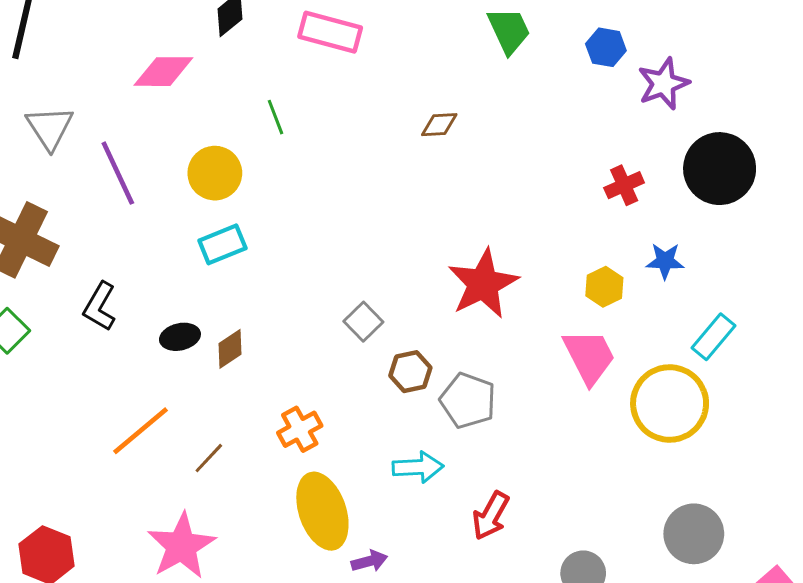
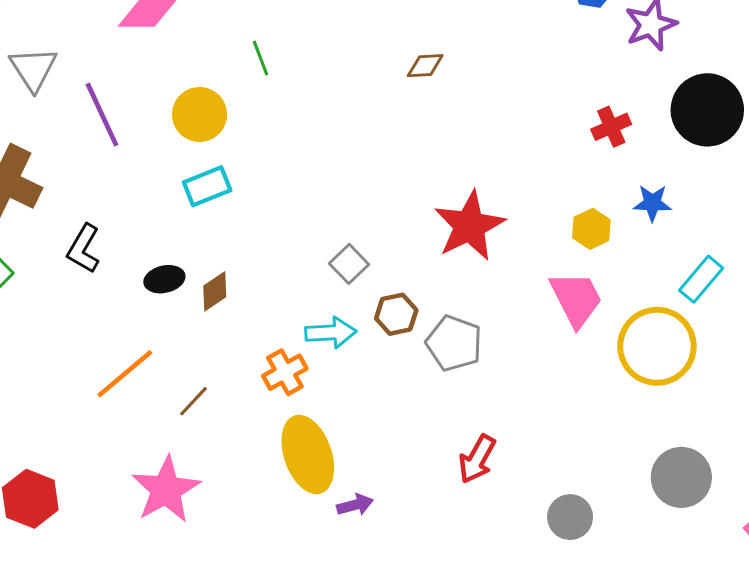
cyan arrow: (418, 467) -> (331, 333), moved

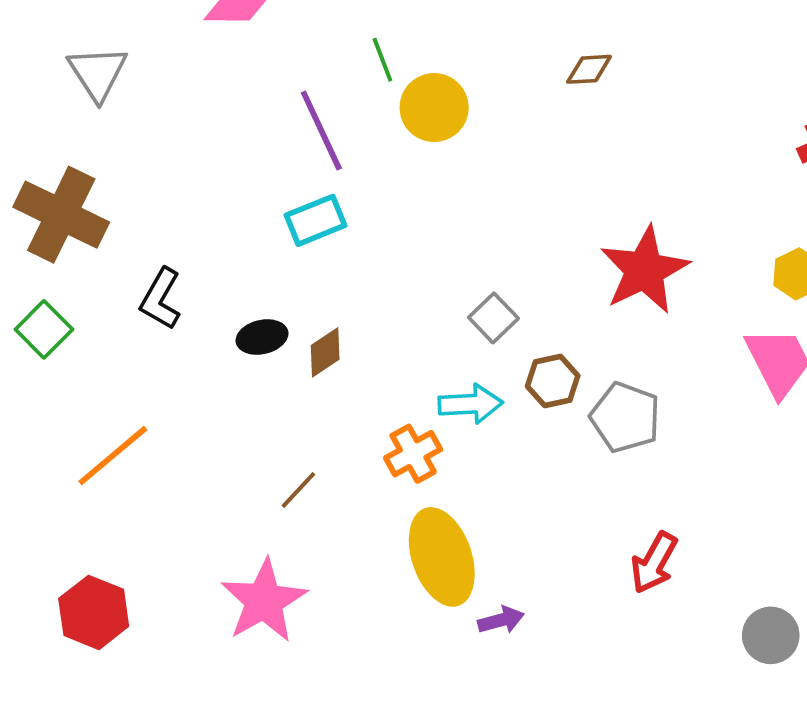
purple line: (102, 114) -> (321, 130), moved
yellow circle: (200, 114) -> (434, 108), moved
orange line: (125, 374) -> (113, 456), moved

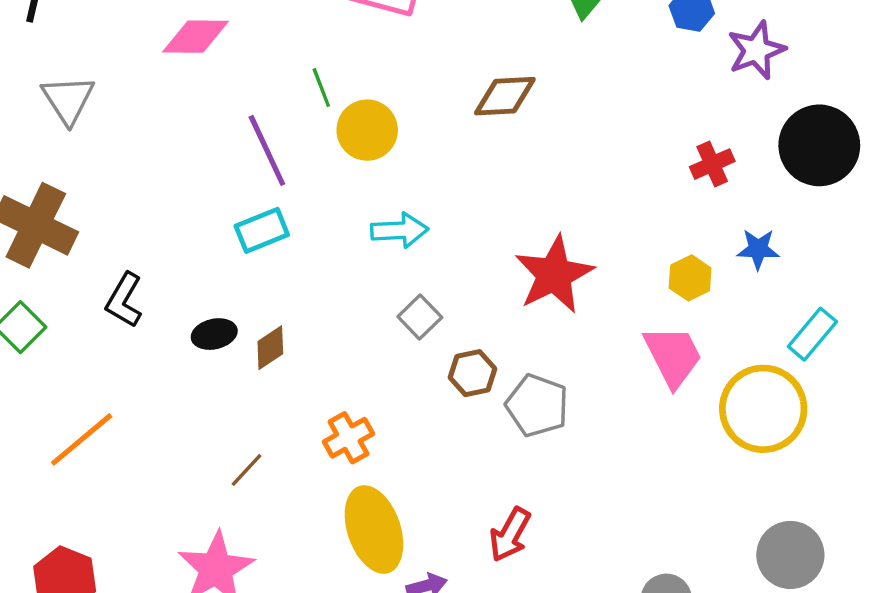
brown diamond: (589, 69) -> (505, 96), size x1.5
cyan arrow: (470, 404) -> (399, 230), moved
red arrow: (654, 563) -> (510, 535), moved

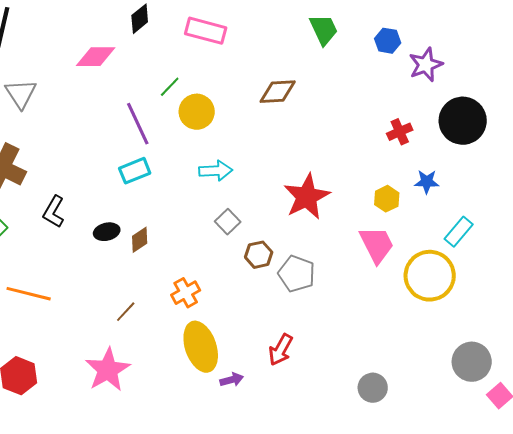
green line: (321, 88) -> (170, 87), turned 65
orange line: (82, 439) -> (29, 294), turned 54
gray circle: (790, 555) -> (472, 362), moved

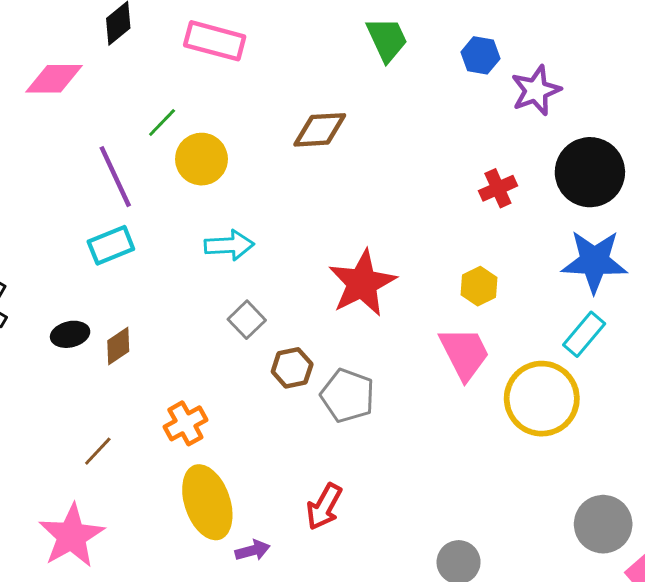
blue star: (427, 182) -> (594, 261), moved, size x1.8

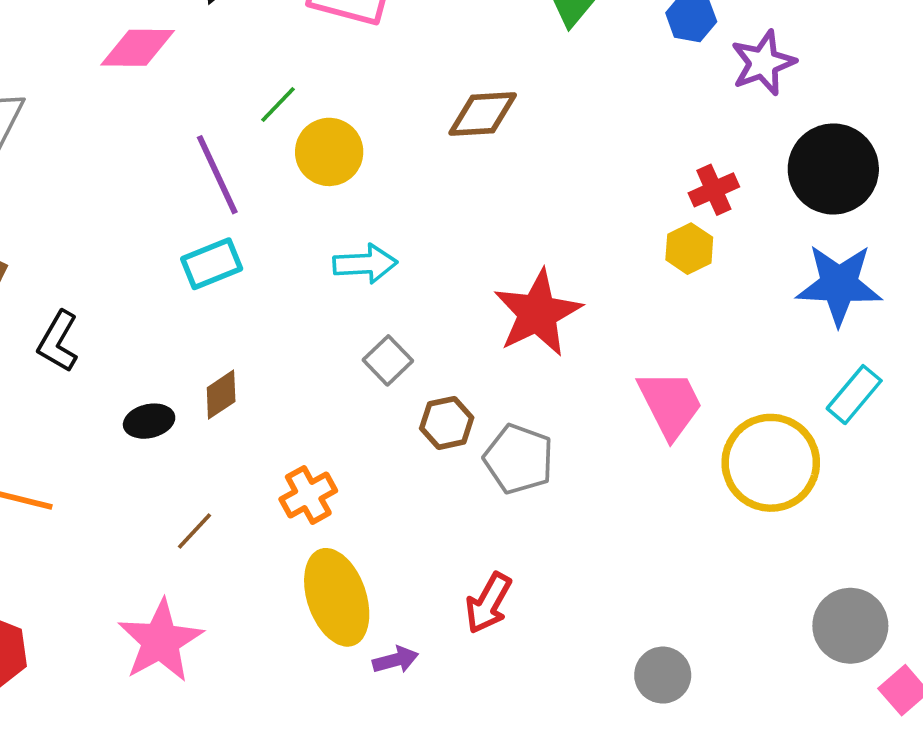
yellow hexagon: (479, 286) -> (689, 249), moved
black ellipse: (70, 334) -> (149, 421), moved
cyan rectangle: (584, 334) -> (854, 395), moved

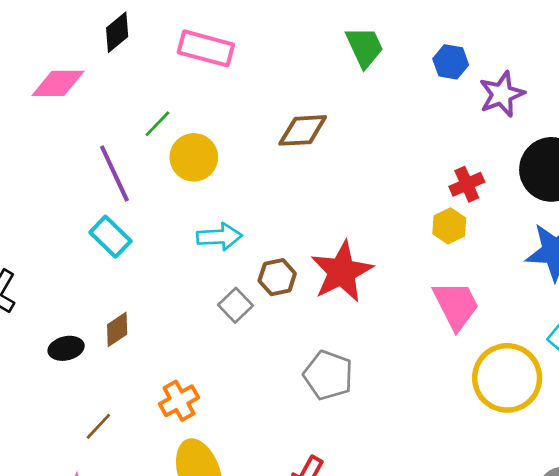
cyan rectangle: (212, 264) -> (110, 237), turned 66
pink trapezoid: (670, 404) -> (456, 305), moved
brown hexagon: (447, 423) -> (277, 277), moved

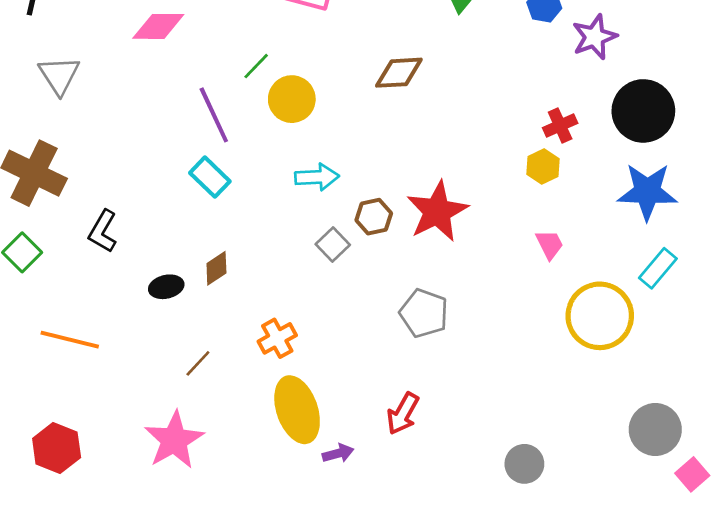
pink trapezoid: (456, 305) -> (550, 244), size x0.6

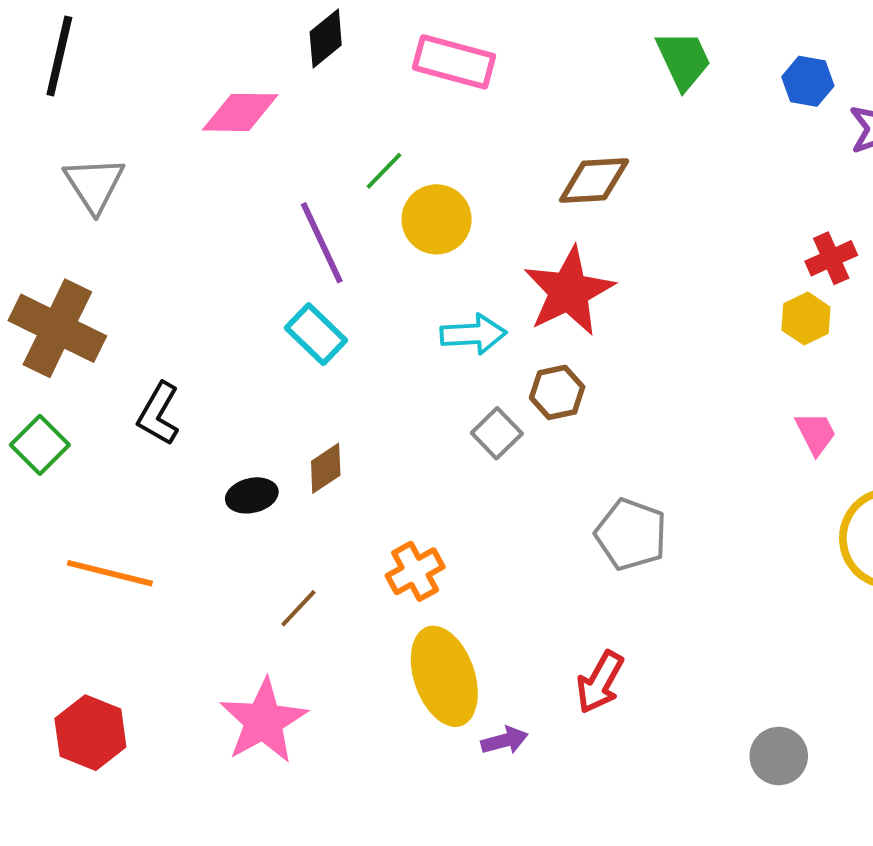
red star: (437, 211) -> (569, 291), moved

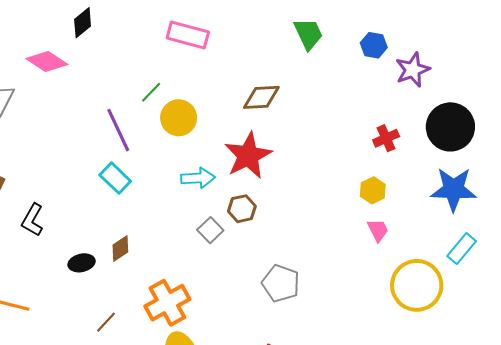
black diamond: (326, 39) -> (83, 23), moved
pink diamond: (240, 112) -> (47, 62), moved, turned 33
yellow hexagon: (806, 319) -> (373, 190), moved
orange cross: (415, 571) -> (167, 303), size x1.5

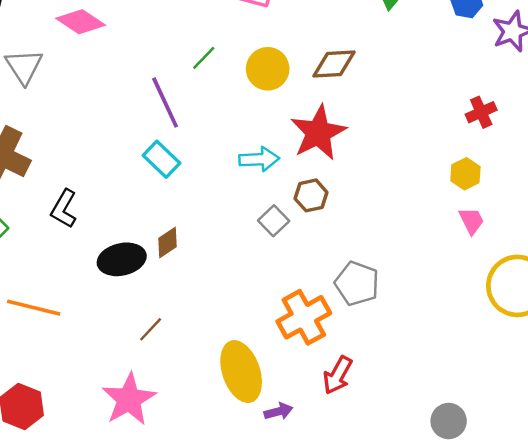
yellow circle: (179, 118) -> (268, 69), moved
black ellipse: (82, 263) -> (122, 259), size x1.5
orange cross: (167, 303) -> (304, 317), moved

